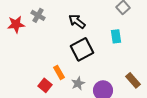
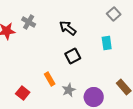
black square: (82, 49) -> (73, 56), size x0.7
red square: (45, 85) -> (23, 93), moved

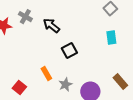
black arrow: (68, 28) -> (51, 26), moved
cyan rectangle: (107, 43) -> (111, 38), moved

